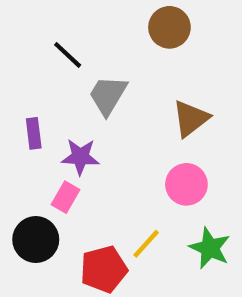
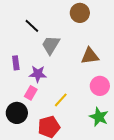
brown triangle: (191, 119) -> (90, 56), turned 30
pink circle: (186, 184) -> (100, 86), moved
yellow line: (146, 244) -> (61, 100), moved

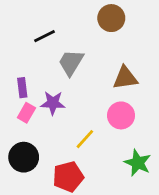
black line: (32, 26) -> (45, 36), turned -70
pink circle: (100, 86) -> (121, 115), moved
pink rectangle: (31, 93) -> (26, 113), moved

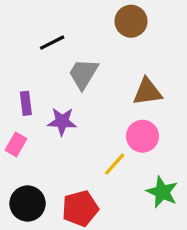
pink rectangle: (26, 113) -> (16, 144), moved
yellow line: (85, 139) -> (115, 164), moved
black circle: (24, 157) -> (28, 204), moved

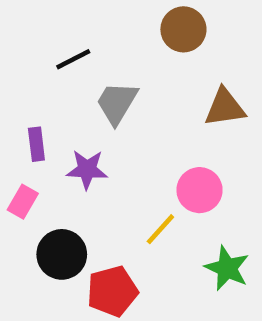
brown triangle: (147, 92) -> (225, 107), moved
black circle: (28, 204) -> (62, 254), moved

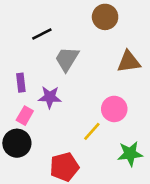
pink rectangle: (23, 202) -> (25, 116), moved
black circle: (62, 254) -> (17, 143), moved
green star: (227, 268) -> (130, 154), turned -30

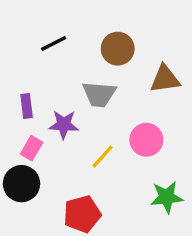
brown circle: (105, 17) -> (118, 49), moved
gray trapezoid: (67, 59) -> (99, 94), moved, turned -116
yellow line: (92, 131) -> (102, 157), moved

